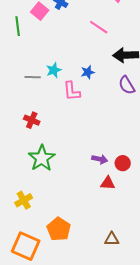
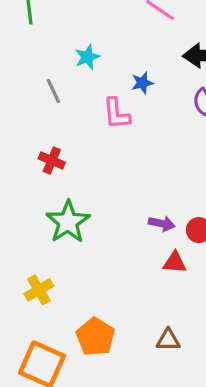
cyan star: (54, 70) -> (87, 57), moved
gray line: (33, 77) -> (53, 91), turned 63
brown triangle: (112, 239) -> (168, 340), moved

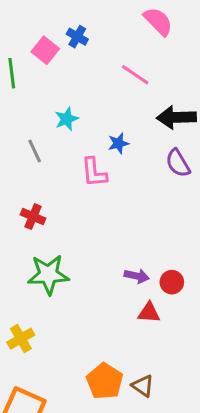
green star: (68, 222) -> (48, 274), turned 30
orange pentagon: (95, 337) -> (105, 381), moved
brown triangle: (168, 340) -> (143, 386), turned 35

